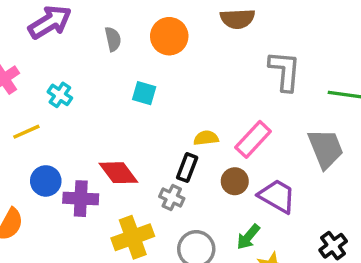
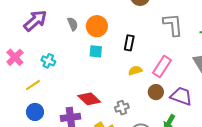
orange circle: (169, 36) -> (97, 26), moved
black rectangle: (187, 168) -> (129, 43), moved
blue circle: (46, 181) -> (35, 112), moved
gray cross: (172, 197) -> (122, 108), turned -32

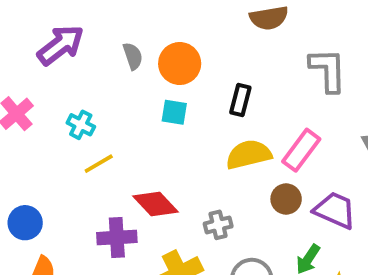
yellow semicircle: (135, 71) -> (249, 154), size x1.6
yellow line: (33, 85) -> (99, 164), moved
blue circle: (35, 112) -> (25, 223), moved

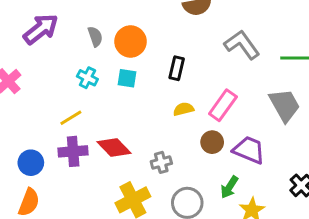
gray L-shape: (328, 70) -> (242, 45), turned -33
cyan cross: (81, 125) -> (87, 78), moved
yellow semicircle: (249, 154) -> (183, 109), size x0.6
blue circle: (25, 223) -> (31, 163), moved
purple cross: (117, 237) -> (73, 151), moved

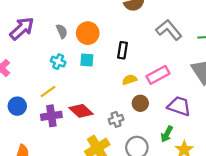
pink rectangle: (223, 105) -> (158, 75), turned 30
brown circle: (212, 142) -> (140, 103), moved
blue circle: (31, 163) -> (17, 106), moved

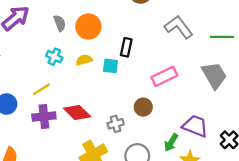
cyan square: (87, 60) -> (110, 66), moved
yellow semicircle: (130, 80) -> (84, 60), moved
purple trapezoid: (179, 106) -> (195, 126), moved

